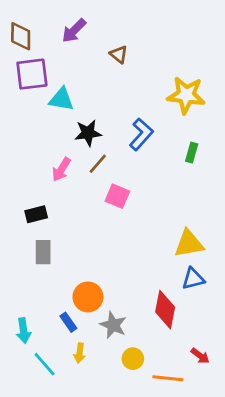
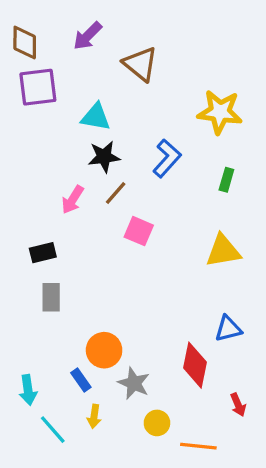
brown triangle: (119, 54) -> (140, 64), size x1.6
cyan triangle: (61, 99) -> (96, 117), moved
yellow triangle: (189, 244) -> (223, 251), moved
red arrow: (200, 356) -> (238, 405), moved, turned 30

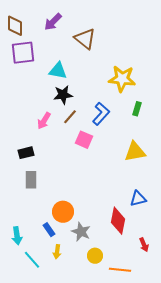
yellow star: (220, 112) -> (122, 79), moved
blue L-shape: (167, 158) -> (101, 114), moved

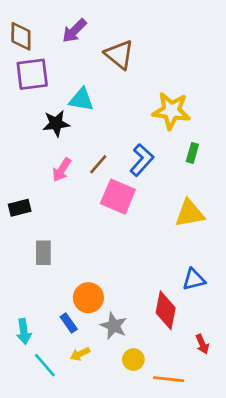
black star: (63, 95) -> (56, 123), moved
pink square: (84, 140) -> (118, 197), size x1.4
black rectangle: (26, 153) -> (20, 208), moved
yellow arrow: (57, 252) -> (80, 354), turned 56

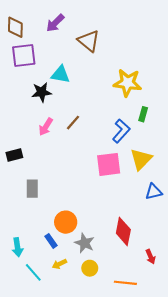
blue L-shape: (142, 160) -> (121, 131), moved
pink square: (118, 197) -> (109, 164), moved, turned -30
yellow triangle: (190, 213) -> (141, 159), turned -35
blue triangle: (194, 279) -> (154, 192), moved
yellow circle: (133, 360) -> (90, 268), moved

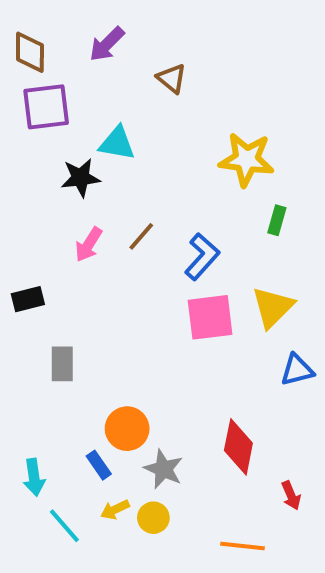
brown triangle: (89, 41) -> (172, 79), size x0.7
blue L-shape: (121, 131) -> (202, 257), moved
yellow circle: (90, 268) -> (153, 518), moved

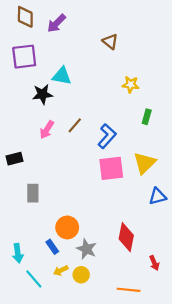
brown diamond: (30, 52) -> (25, 17), moved
brown triangle: (172, 79) -> (110, 42), moved
yellow star: (246, 159) -> (131, 85), size x0.6

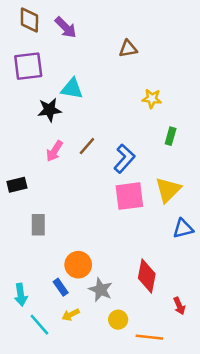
purple arrow: (56, 23) -> (66, 27), turned -90
brown triangle: (110, 42) -> (128, 49), turned -49
yellow circle: (81, 275) -> (118, 320), moved

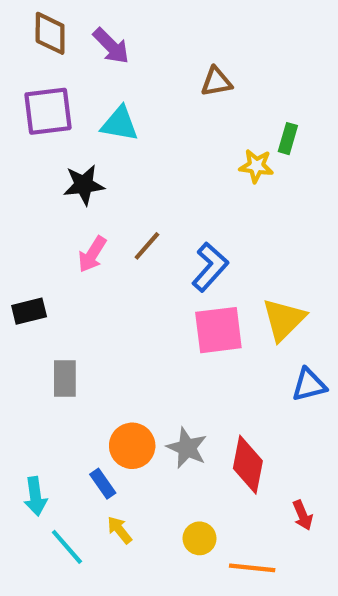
cyan triangle: (72, 89) -> (120, 124), moved
green rectangle: (171, 136) -> (288, 139), moved
gray star: (101, 290) -> (187, 448), moved
yellow arrow: (71, 315) -> (120, 530), turned 77

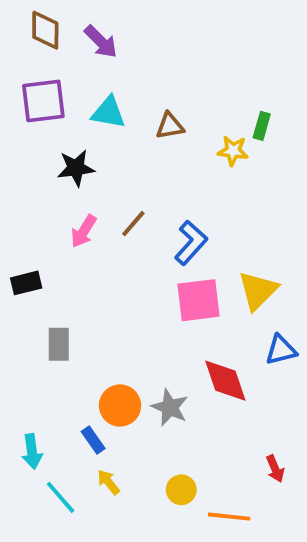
brown triangle: (216, 82) -> (170, 126), moved
red diamond: (248, 465) -> (225, 381), moved, turned -30

